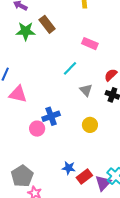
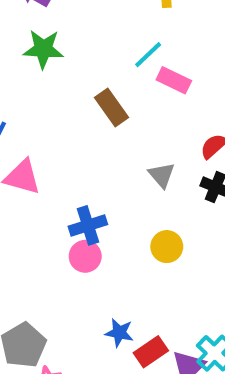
brown rectangle: (47, 24) -> (111, 108), moved
cyan line: (70, 68) -> (148, 55), moved
pink circle: (37, 129) -> (85, 256), moved

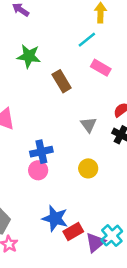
green star: (43, 49) -> (29, 56), moved
cyan line: (148, 55) -> (87, 40), moved
blue star: (119, 333) -> (55, 218), size x1.5

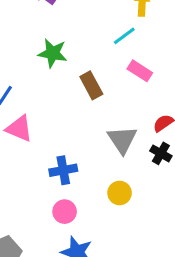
gray triangle: (89, 125) -> (122, 140), size x1.5
pink circle: (38, 170) -> (65, 212), moved

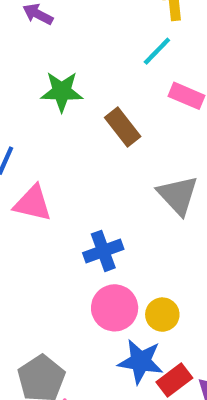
yellow circle: (120, 193) -> (162, 315), moved
pink circle: (65, 212) -> (115, 308), size x1.4

